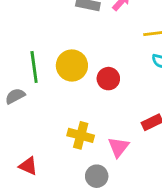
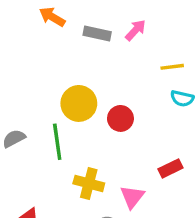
green line: (34, 67) -> (57, 142), moved

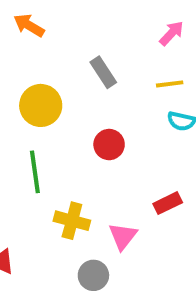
pink arrow: (135, 30) -> (172, 33), moved
gray rectangle: (97, 33) -> (103, 72), moved, turned 45
yellow circle: (79, 103) -> (41, 105), moved

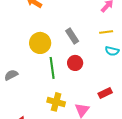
gray rectangle: (103, 72) -> (72, 36), moved
green line: (35, 172) -> (52, 68), moved

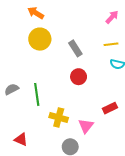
yellow circle: (40, 43) -> (40, 39), moved
green line: (52, 68) -> (37, 94), moved

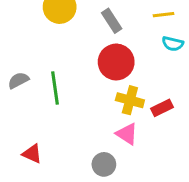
red circle: (79, 77) -> (116, 62), size x1.5
yellow cross: (59, 117) -> (130, 100), moved
pink triangle: (86, 126) -> (127, 134), turned -35

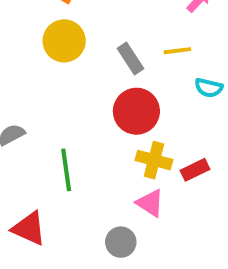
yellow line: (164, 15) -> (177, 51), moved
green line: (55, 88) -> (66, 170), moved
red triangle: (32, 154) -> (29, 228), size x1.4

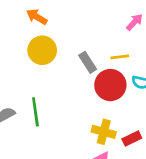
red circle: (136, 111) -> (110, 85), moved
green line: (66, 170) -> (35, 112), moved

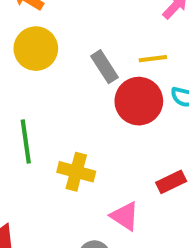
yellow cross: (104, 132) -> (76, 172), moved

